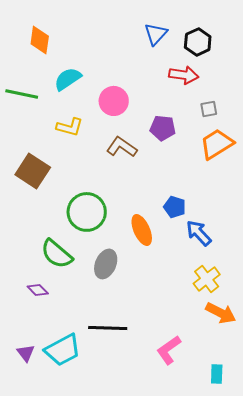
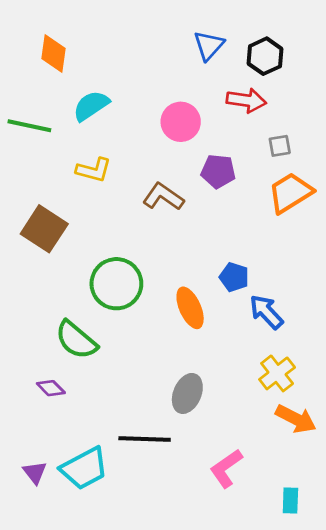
pink circle: (114, 101) -> (181, 122), moved
gray ellipse: (106, 264) -> (187, 393), moved

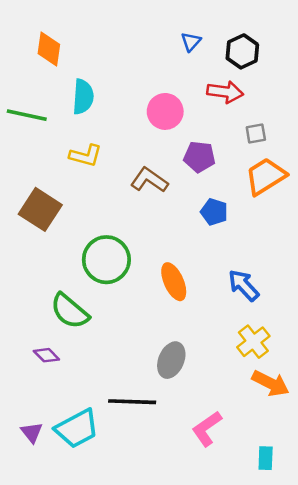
blue triangle: (209, 45) -> (191, 42), size x0.7
cyan semicircle: (91, 106) -> (83, 97), turned 128
blue pentagon: (234, 277) -> (214, 212), moved

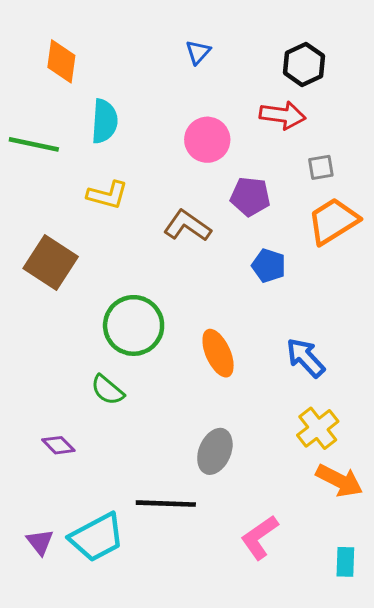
blue triangle: (191, 42) -> (198, 52), moved
green semicircle: (70, 311) -> (107, 390), moved, size x0.7
cyan rectangle: (266, 458) -> (345, 562), moved

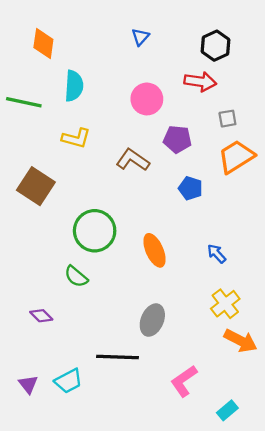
blue arrow: (306, 358) -> (217, 254), size x0.7
cyan trapezoid: (97, 537) -> (68, 381), size x0.7
cyan rectangle: (345, 562) -> (227, 410), moved, turned 48

